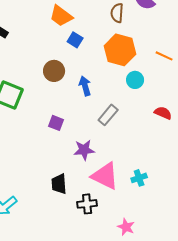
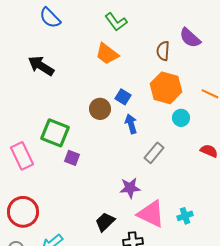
blue square: (75, 40) -> (123, 97), moved
purple square: (56, 123) -> (72, 158), moved
black trapezoid: (59, 184) -> (105, 222), turned 50

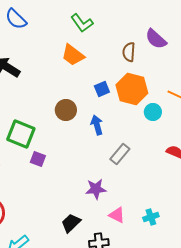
blue square: (123, 97) -> (102, 89), moved, turned 35
cyan circle: (181, 118) -> (153, 112), moved
pink triangle: (151, 214) -> (117, 215), size x0.6

